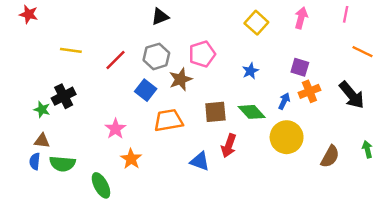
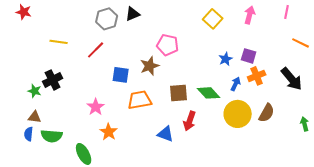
pink pentagon: (202, 54) -> (168, 45), turned 30
gray hexagon: (156, 56) -> (107, 19), moved
blue star: (250, 71) -> (226, 59), moved
blue square: (146, 90) -> (121, 75), turned -30
brown semicircle: (330, 156) -> (267, 113), moved

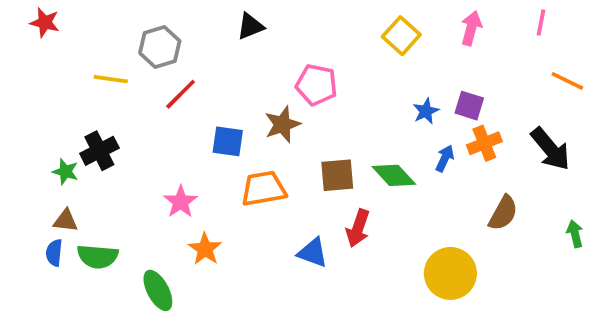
gray hexagon: (107, 19) -> (160, 47), moved
yellow circle: (238, 114) -> (450, 273), moved

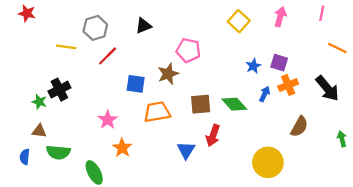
black triangle: (250, 26) -> (143, 26), moved
blue semicircle: (54, 253) -> (25, 157), moved
blue triangle: (313, 253) -> (186, 150), turned 42

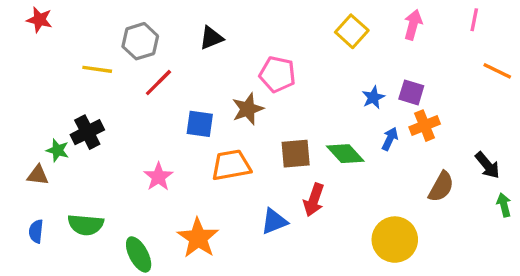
black arrow: (327, 88) -> (487, 165), moved, size x0.7
brown triangle: (39, 131) -> (38, 175), moved
orange star: (122, 148) -> (198, 238), moved, size x1.4
blue triangle: (186, 150) -> (274, 221), turned 36

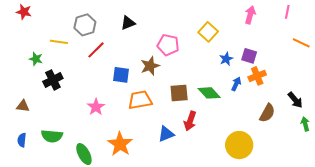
yellow square: (352, 31) -> (208, 32), moved
green star: (58, 150) -> (36, 59), moved

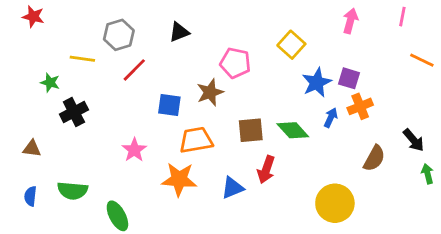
blue star: (226, 59) -> (317, 83), size x1.5
orange star: (120, 144) -> (179, 179), moved, turned -30

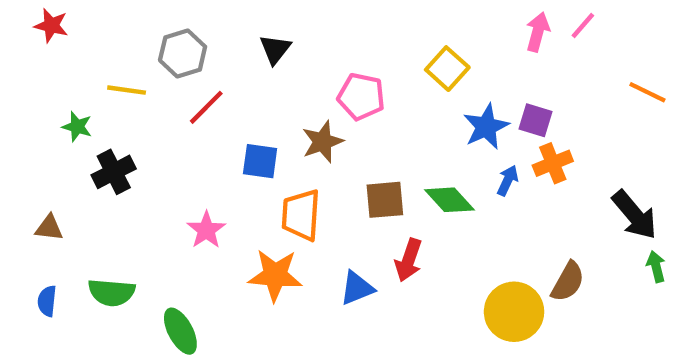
pink line: (402, 17) -> (583, 26), moved, turned 30
black triangle: (179, 32) -> (275, 49), turned -30
orange trapezoid: (196, 140) -> (301, 215), turned -76
black arrow: (413, 140) -> (635, 215), size x1.4
brown semicircle: (374, 158) -> (568, 282), moved

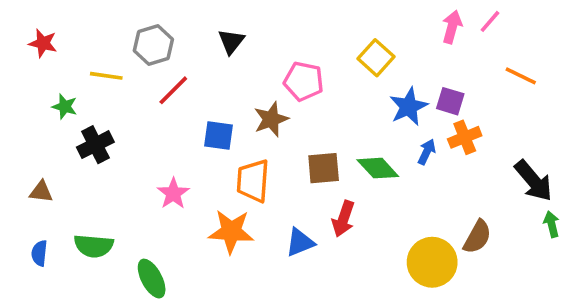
red star: (51, 26) -> (43, 43), moved
orange line: (647, 92) -> (521, 76), moved

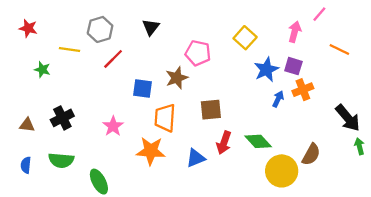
pink arrow: (452, 27) -> (295, 32), moved
black cross: (95, 145) -> (62, 118), moved
green diamond: (378, 168) -> (258, 141), moved

